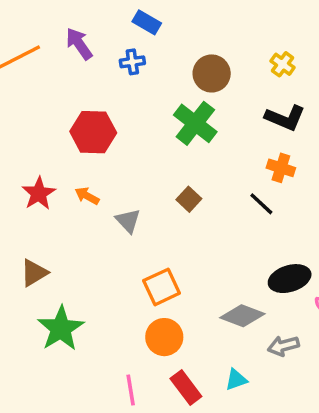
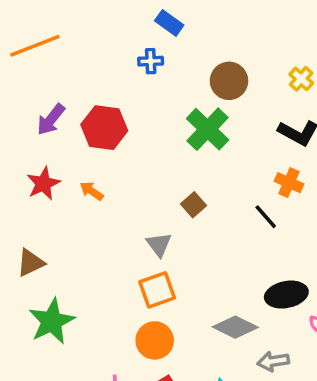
purple arrow: (79, 44) -> (51, 120), moved, turned -112
gray triangle: (128, 221) -> (159, 244), moved

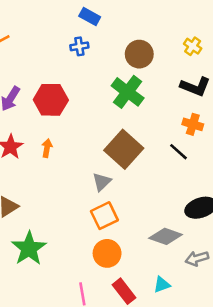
orange arrow: (92, 191) -> (47, 148), turned 72
brown square: (193, 205) -> (124, 149), size x2.0
gray triangle: (159, 244) -> (102, 182), turned 30

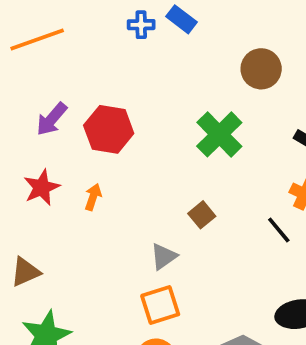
blue cross: (79, 46) -> (141, 25), moved
brown circle: (139, 54) -> (261, 69), moved
brown square: (124, 149) -> (202, 215), size x0.5

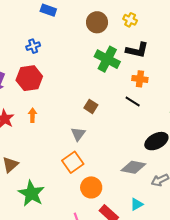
blue cross: (141, 25) -> (33, 46), moved
green cross: (219, 134) -> (107, 59), moved
orange square: (160, 305) -> (73, 162), moved

